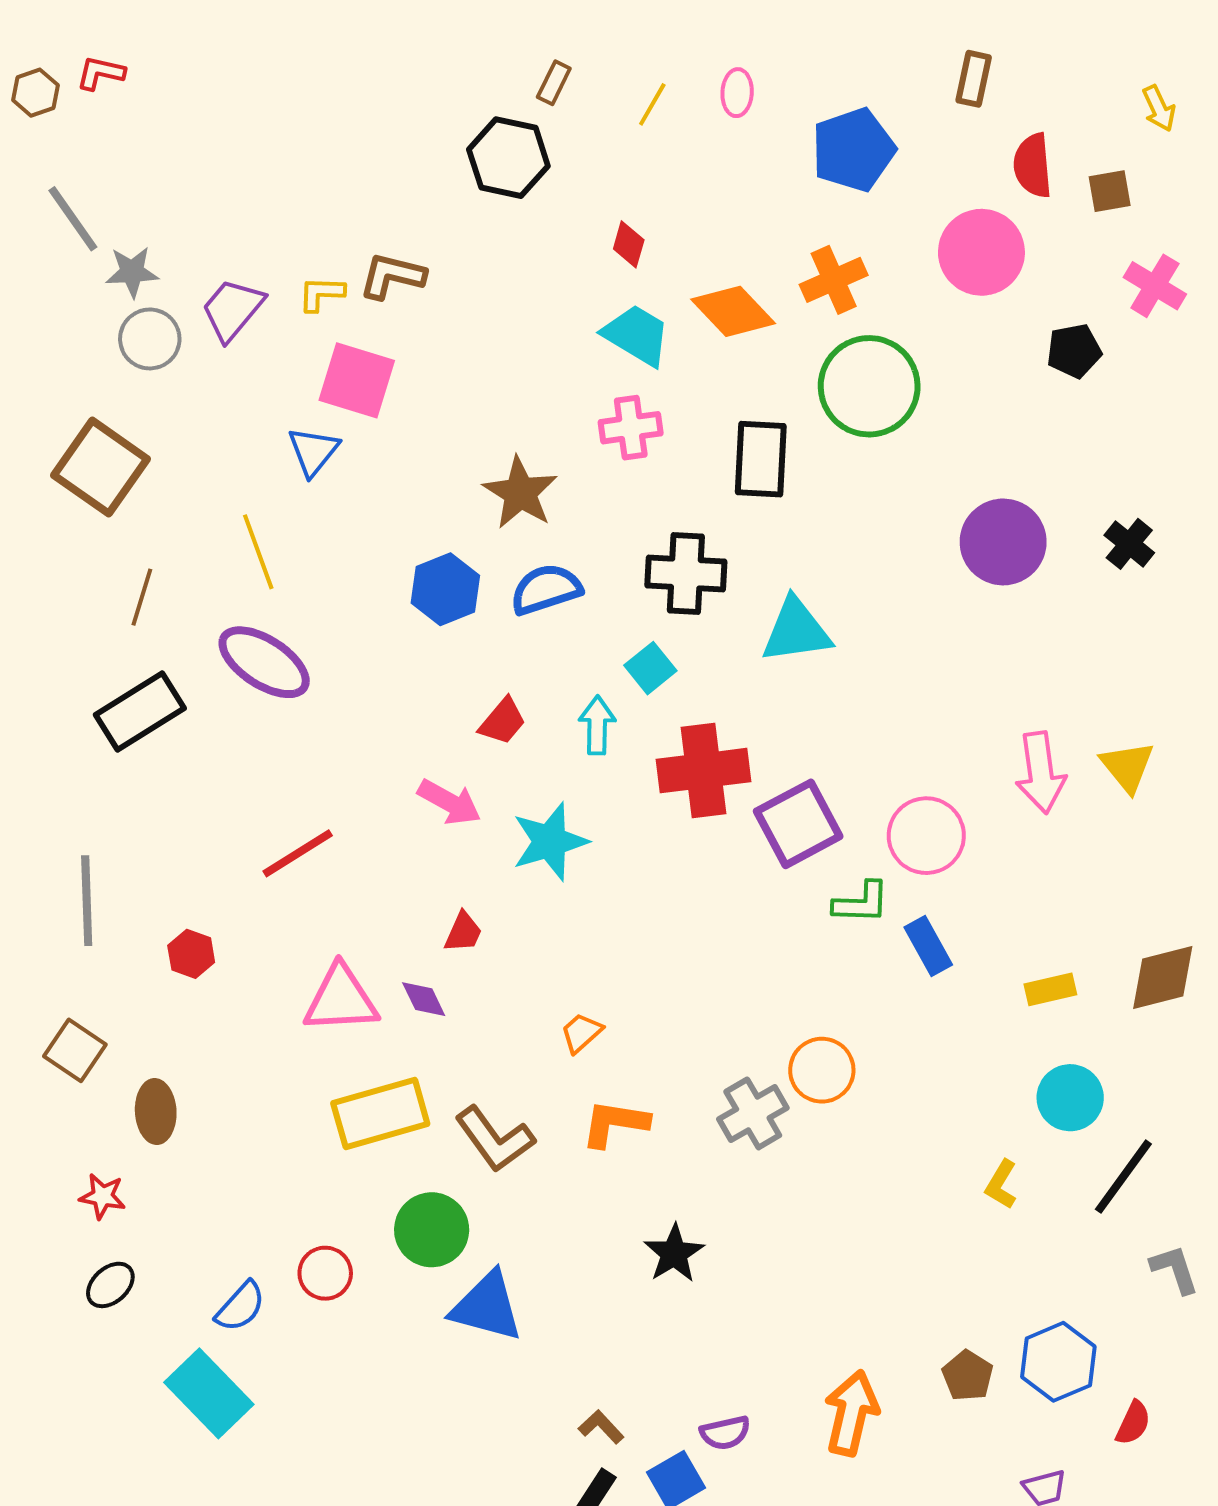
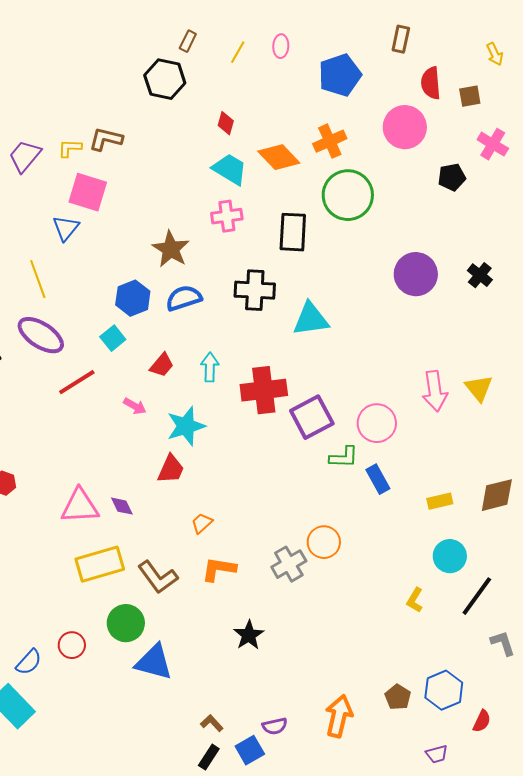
cyan square: (650, 668) -> (113, 338), moved
pink arrow: (449, 802) -> (135, 406), size x0.7
red line: (298, 853) -> (77, 382), moved
red trapezoid: (463, 932) -> (171, 469), moved, size x1.4

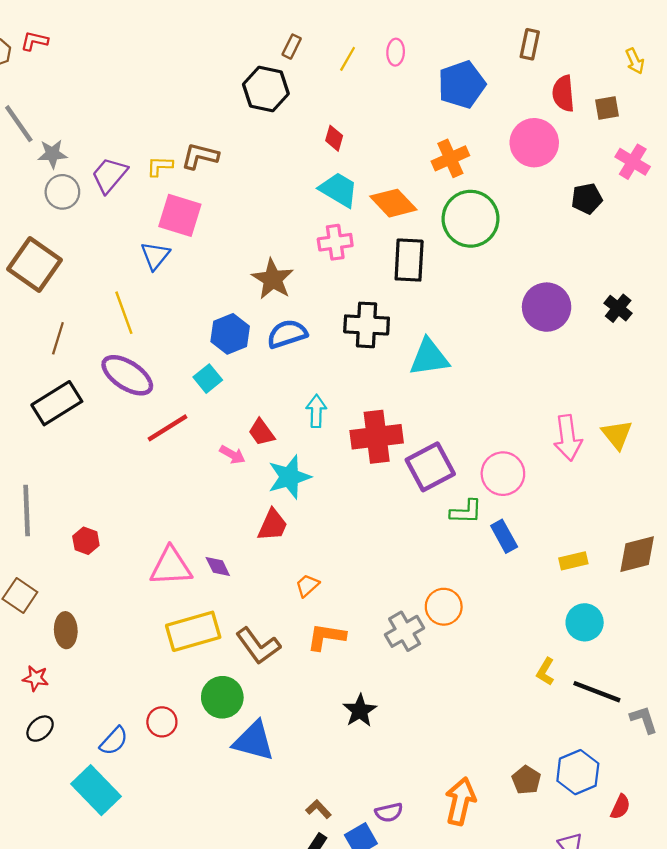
orange diamond: (279, 157) -> (393, 203), moved
red trapezoid: (162, 365) -> (261, 432), moved, turned 104
black line: (477, 596) -> (597, 692), moved, turned 75

